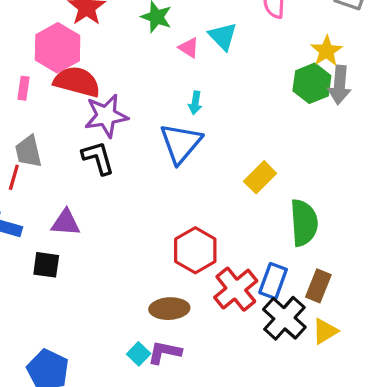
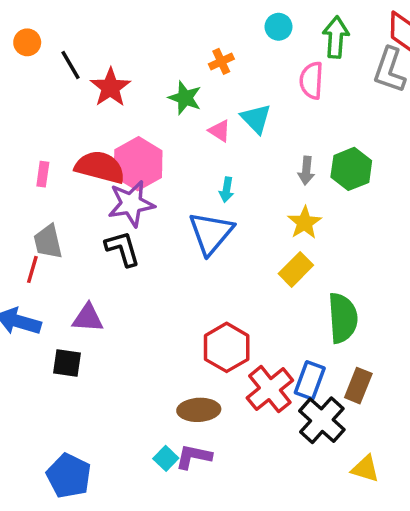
pink hexagon: (58, 48) -> (138, 164), moved
yellow star: (327, 51) -> (305, 223), moved
gray arrow: (339, 85) -> (306, 171), moved, size x0.7
yellow triangle: (325, 331) -> (365, 469), moved, turned 48

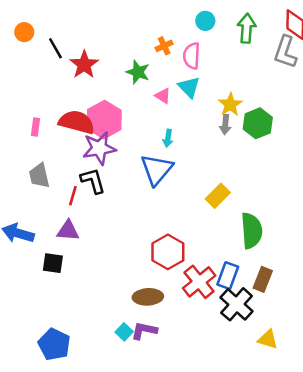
pink semicircle: (311, 80) -> (192, 56), moved
yellow star: (305, 223) -> (230, 105), moved
red line: (32, 269) -> (73, 196), moved

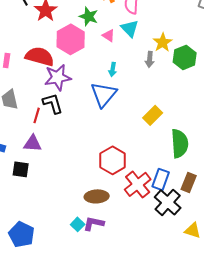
pink hexagon: (104, 120) -> (71, 39), moved
gray arrow: (225, 125) -> (150, 59), moved

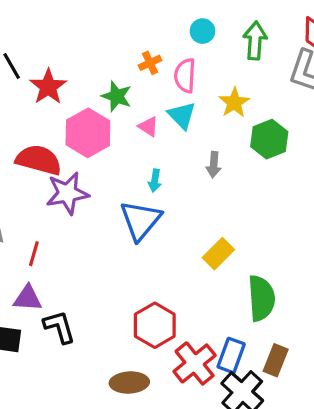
yellow star: (163, 42) -> (234, 103), moved
green hexagon: (185, 57) -> (269, 139), moved
black L-shape: (53, 103) -> (59, 327), moved

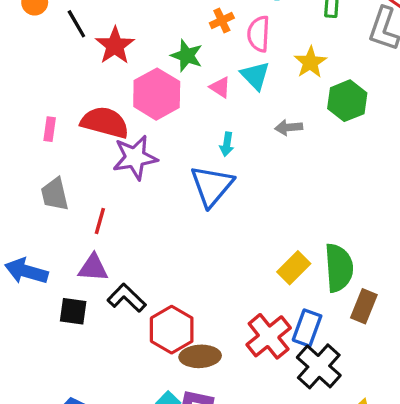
gray arrow: (214, 165) -> (289, 127), turned 80
yellow rectangle: (218, 254) -> (294, 268), moved
red hexagon: (155, 325) -> (172, 330), moved
black L-shape: (59, 327) -> (127, 298), turned -30
brown rectangle: (276, 360) -> (364, 306), moved

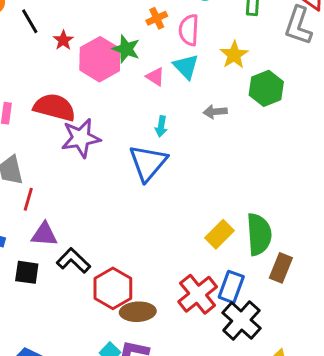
red star: (115, 46) -> (63, 40), size x0.6
pink hexagon: (157, 94) -> (100, 59), moved
red line: (100, 221) -> (28, 199), moved

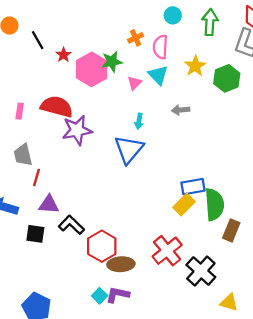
green star: (126, 49) -> (112, 62), turned -30
pink triangle: (155, 77) -> (134, 83), turned 42
green hexagon: (266, 88) -> (227, 78), moved
blue rectangle: (231, 287) -> (193, 187), moved, turned 60

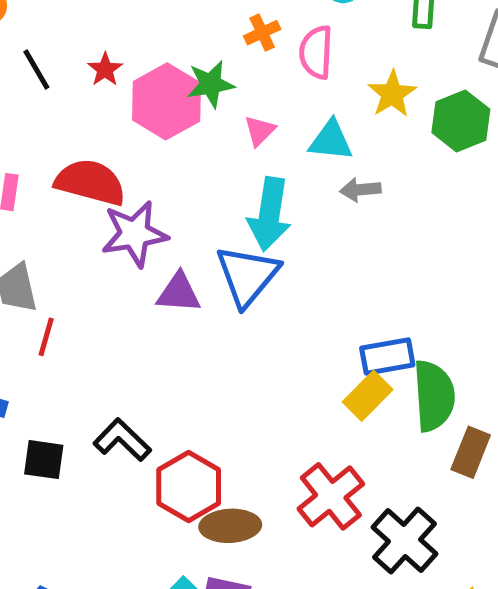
black line: (38, 40) -> (36, 69), moved
cyan triangle: (158, 75) -> (331, 141), moved, turned -40
cyan arrow: (139, 121) -> (269, 214), size x2.0
purple triangle: (49, 205) -> (179, 293), moved

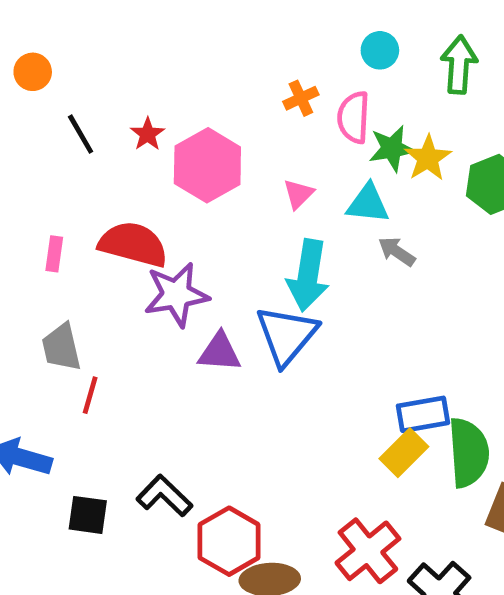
green star: (211, 84) -> (392, 148), moved
gray arrow: (360, 190) -> (397, 251), turned 39

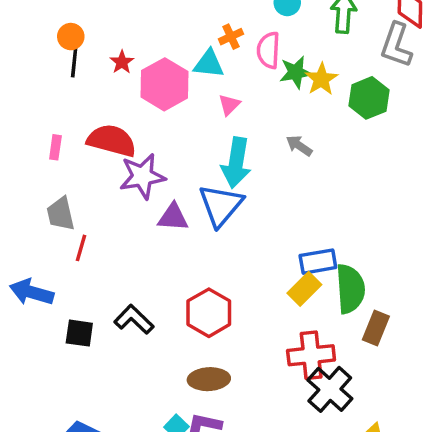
orange circle: (33, 72) -> (71, 37), moved
black line: (81, 134) -> (74, 62), turned 36
cyan triangle: (368, 204) -> (209, 64), moved
red hexagon: (229, 541) -> (209, 313), moved
red cross: (368, 551) -> (311, 355), moved, turned 33

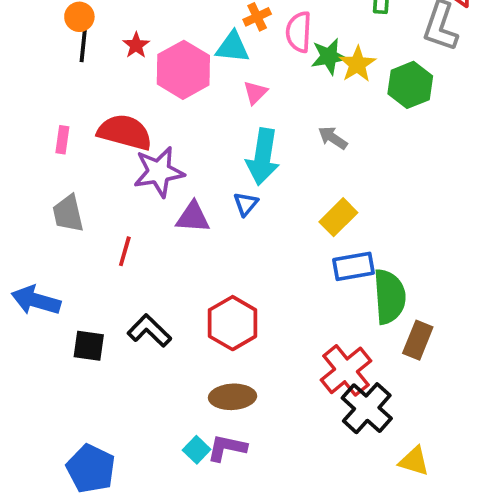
blue triangle: (221, 205) -> (246, 204), size x0.5
red line: (81, 248) -> (125, 251), moved
yellow rectangle: (304, 289) -> (338, 217), moved
red cross: (311, 355) -> (346, 370), turned -33

